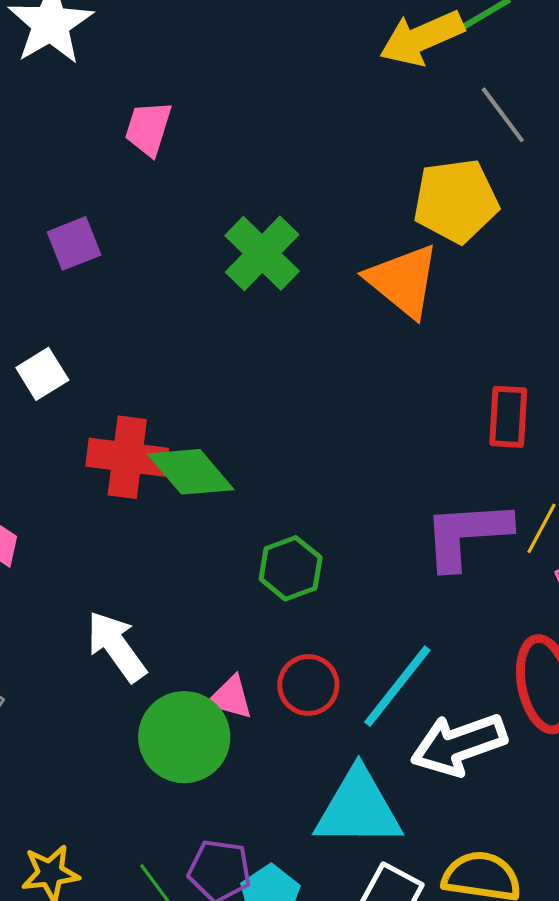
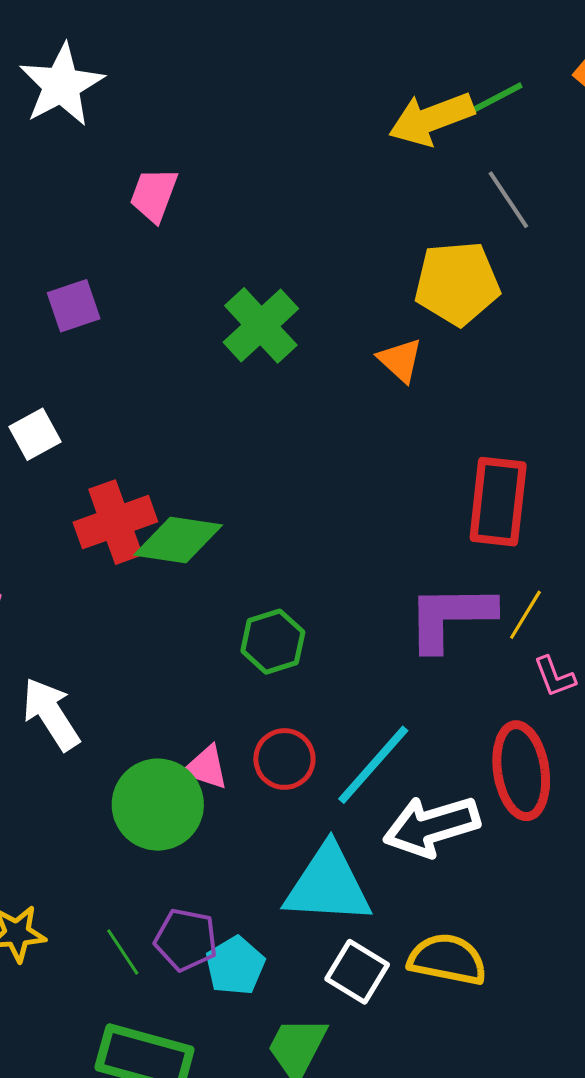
orange triangle: (403, 281) -> (400, 360), size x0.6
red rectangle: (508, 417) -> (498, 502), size x1.4
red cross: (127, 457) -> (115, 522), turned -30
green diamond: (191, 472) -> (178, 540), turned -44
white arrow: (116, 646) -> (51, 714), moved

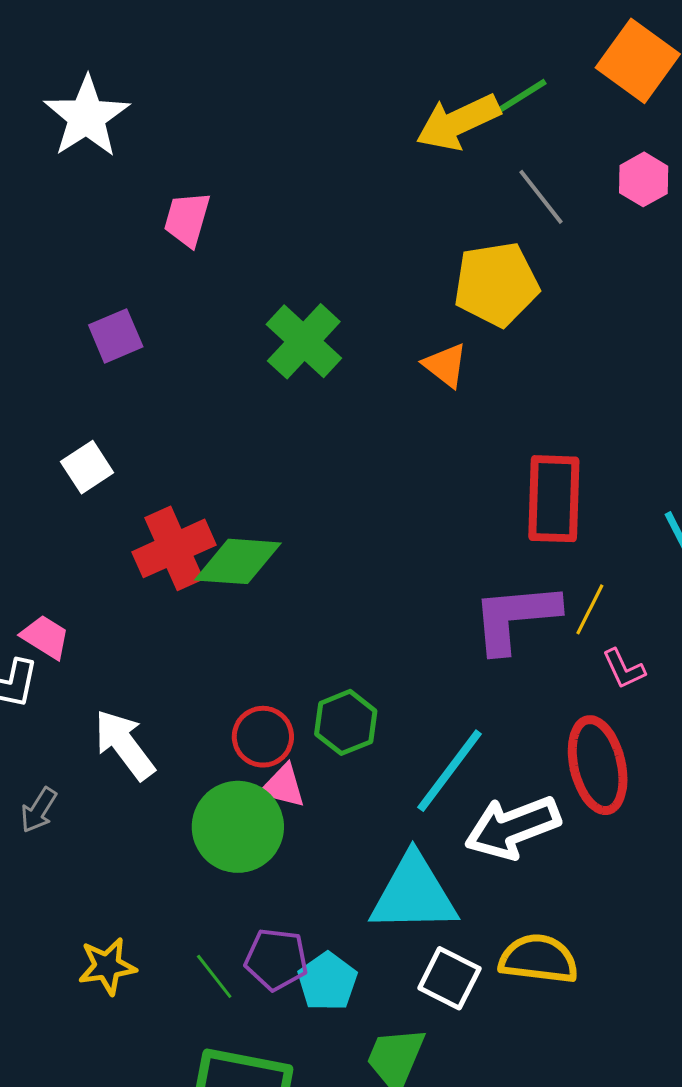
green hexagon: (273, 642) -> (346, 722), moved
red circle: (284, 759) -> (263, 737), moved

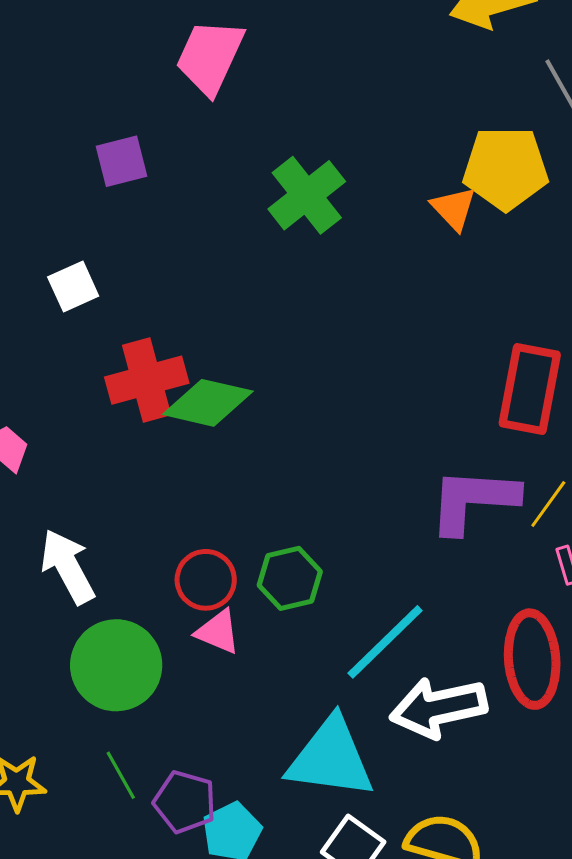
pink trapezoid: (187, 219) -> (210, 57), size x1.4
orange triangle: (445, 365) -> (454, 208), moved
green circle: (238, 827) -> (116, 665), moved
green line: (214, 976) -> (121, 775), moved

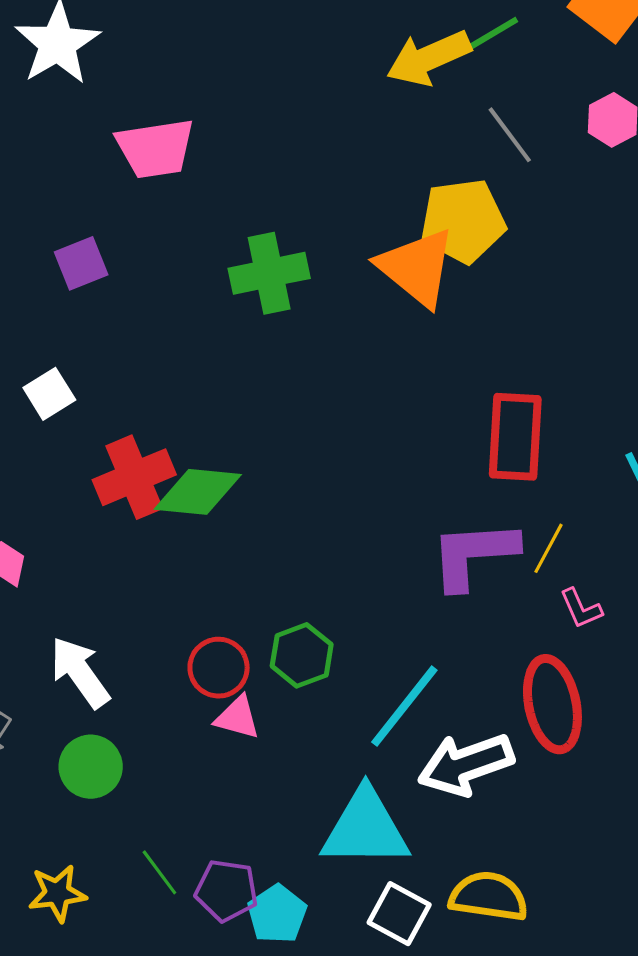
pink trapezoid: (210, 57) -> (155, 148), turned -116
green cross: (307, 195) -> (269, 273), turned 34
orange triangle: (454, 208) -> (417, 267), size x1.8
green circle: (116, 665) -> (91, 767), moved, size x0.7

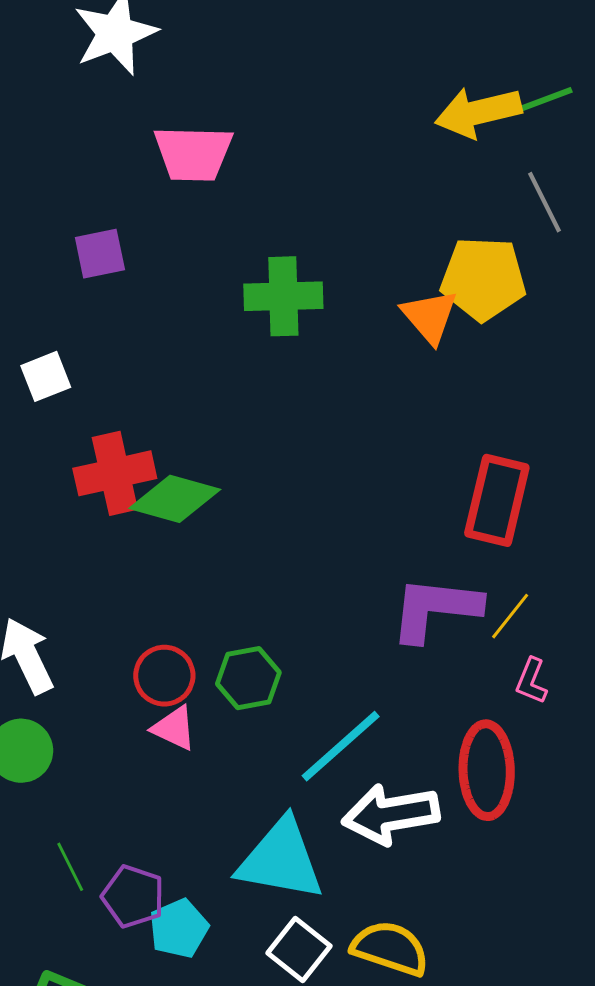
orange triangle: (417, 267) -> (430, 316), size x0.7
pink L-shape: (581, 609) -> (531, 681), turned 36

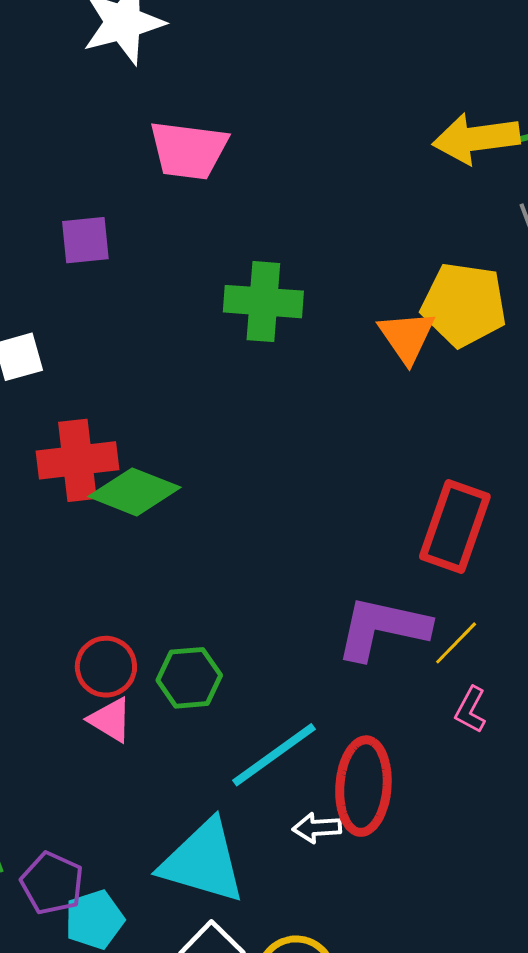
red ellipse: (487, 770) -> (363, 786), moved
white arrow: (391, 814) -> (317, 828), size x0.5

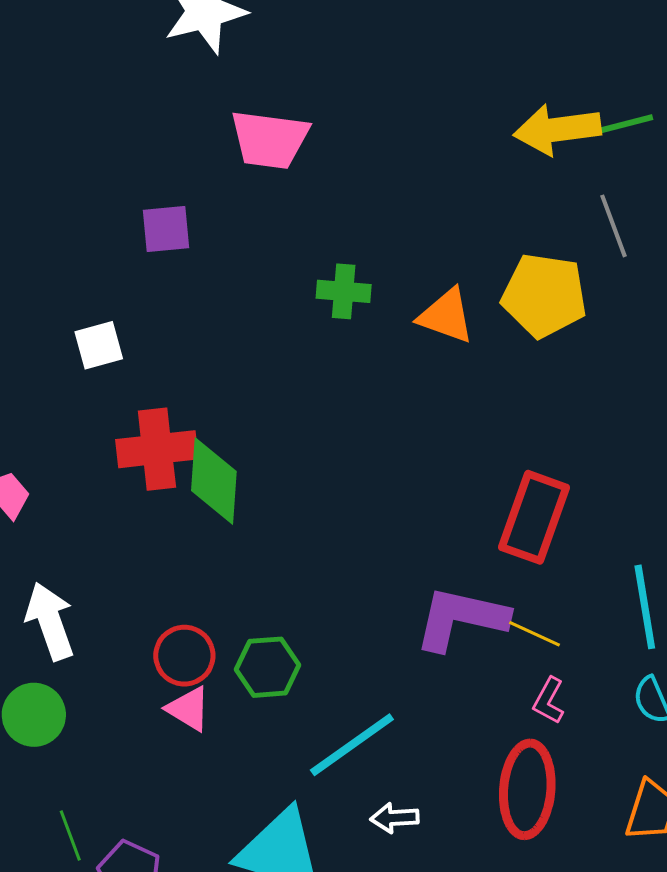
green cross: (263, 302) -> (344, 291), size x0.7
orange triangle: (407, 337) -> (446, 316), moved, turned -36
green diamond: (135, 492) -> (214, 481), turned 72
yellow line: (456, 643) -> (535, 634), turned 70
red ellipse: (363, 786) -> (527, 789), moved

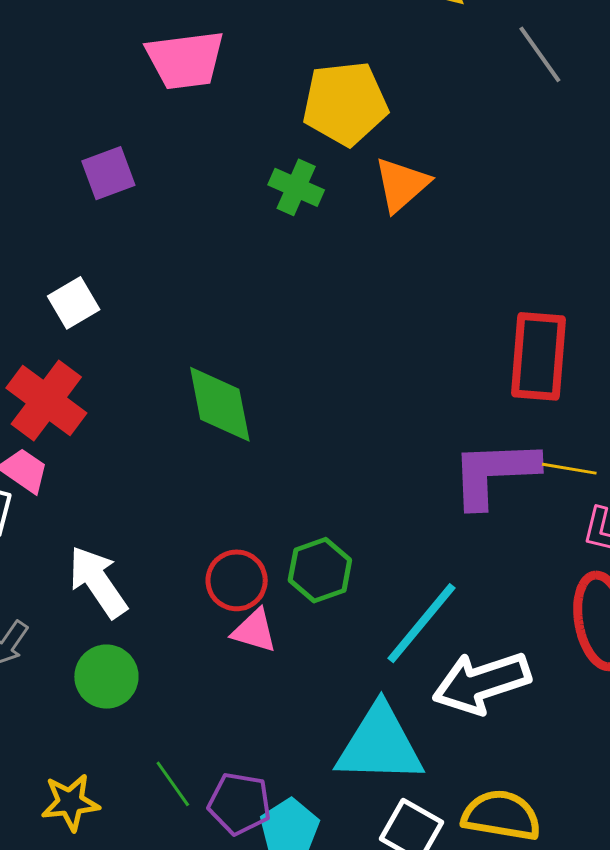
green cross: (344, 291) -> (296, 187), turned 34
yellow pentagon: (544, 295) -> (345, 103), moved
orange triangle: (446, 316) -> (401, 185), turned -46
red cross: (157, 449) -> (46, 401), moved, turned -32
white arrow: (394, 818) -> (482, 683), size x2.0

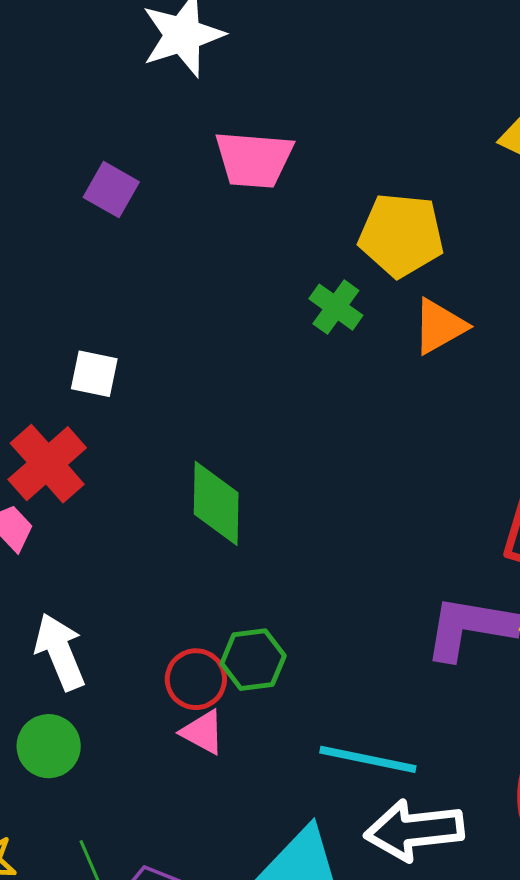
purple square: (108, 173) -> (111, 190), moved, turned 38
white square: (74, 303) -> (94, 374), turned 30
green hexagon: (320, 570) -> (253, 660), moved
cyan line: (421, 623) -> (368, 759), turned 50

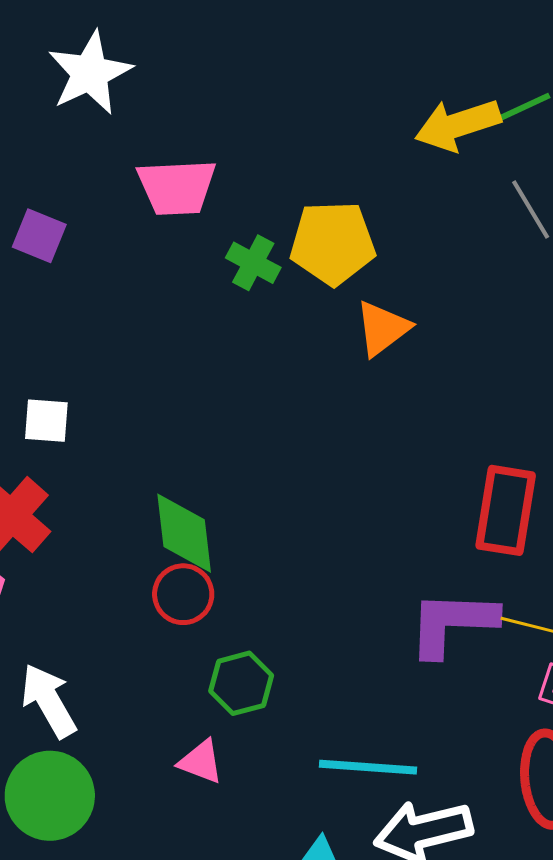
green cross: (336, 307) -> (253, 263), moved
red circle: (196, 679) -> (183, 594), moved
green circle: (49, 746) -> (50, 796), size x1.4

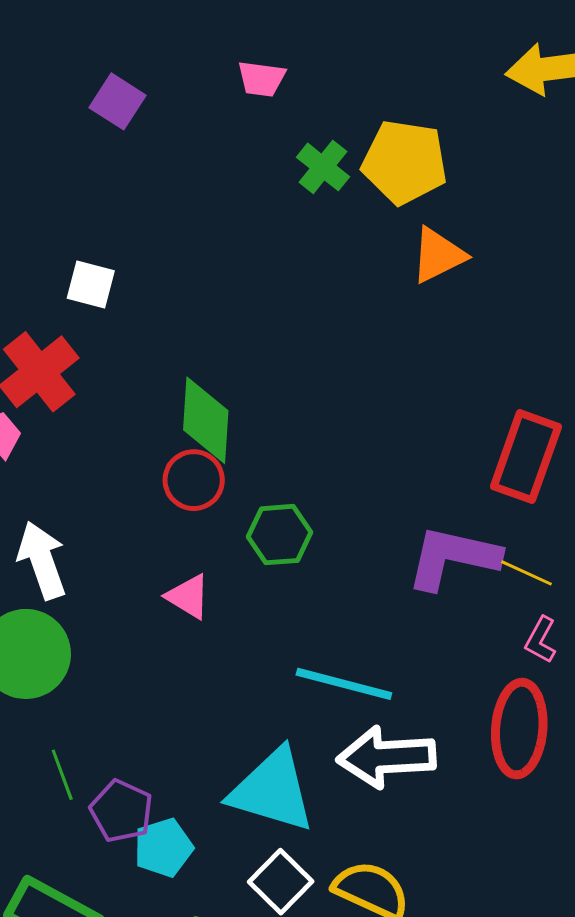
pink trapezoid: (177, 187) -> (261, 79), size x0.6
green hexagon: (241, 683) -> (280, 535), moved
pink triangle: (201, 762) -> (188, 597), moved

